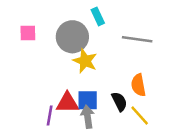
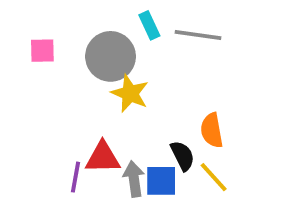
gray line: (137, 39) -> (198, 35), moved
blue square: (88, 100) -> (161, 181), moved

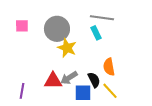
cyan rectangle: (149, 25) -> (96, 33), moved
purple line: (75, 177) -> (22, 91), moved
gray arrow: (134, 179) -> (69, 78), moved, turned -114

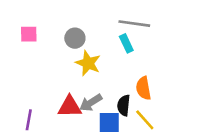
gray circle: (57, 29) -> (75, 38), size x0.6
black semicircle: (94, 80) -> (124, 105), turned -147

